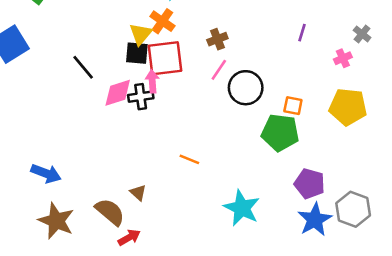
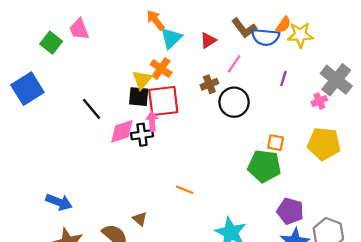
gray cross: (362, 34) -> (336, 80), size x2.0
pink line: (219, 70) -> (234, 64), moved
black circle: (246, 88) -> (234, 102), moved

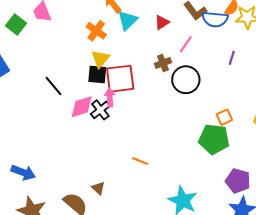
orange cross: (161, 68) -> (96, 31), moved
black cross: (142, 135) -> (100, 110), turned -30
orange square: (276, 143) -> (224, 117), turned -35

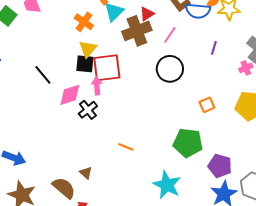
brown cross: (163, 63) -> (137, 31), moved, size x1.8
black cross: (100, 110) -> (88, 110), moved
green pentagon: (214, 139) -> (188, 143), moved

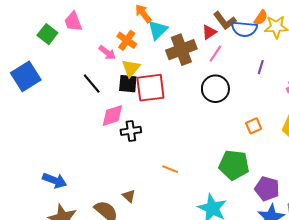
red triangle: (147, 14) -> (209, 32), moved
black line: (43, 75) -> (92, 84), moved
pink arrow: (97, 86) -> (107, 53), moved, turned 132
black cross: (88, 110) -> (131, 131), turned 30

